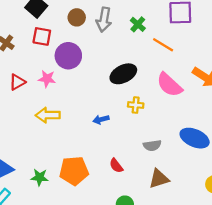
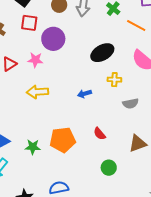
gray semicircle: (152, 145) -> (130, 104), moved

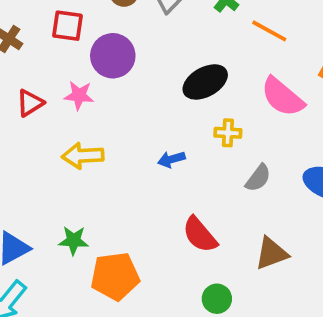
gray semicircle: (130, 104) -> (258, 178), turned -42
red semicircle: (100, 134) -> (200, 235), size x1.5
orange pentagon: (63, 140) -> (115, 276), moved
green star: (33, 147) -> (74, 241), moved

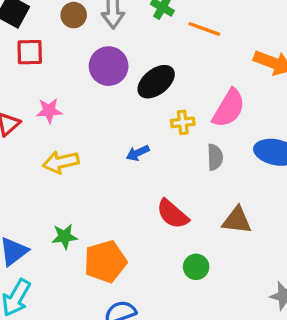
purple circle: (113, 56) -> (109, 66), moved
pink semicircle: (282, 97) -> (229, 108), moved, turned -90
gray semicircle: (258, 178) -> (215, 157), turned -30
brown triangle: (271, 253) -> (237, 220), turned 36

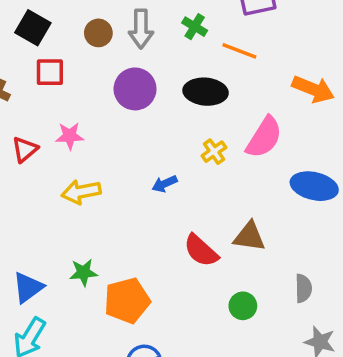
black ellipse: (156, 82) -> (206, 92), moved, turned 42
yellow cross: (183, 122) -> (214, 152), turned -30
gray semicircle: (215, 157) -> (303, 288), moved
brown triangle: (237, 220) -> (249, 237), moved
green circle: (196, 267) -> (243, 306), moved

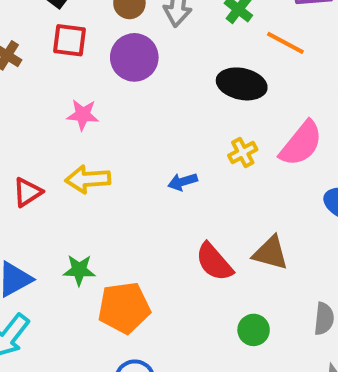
purple circle: (135, 89) -> (134, 57), moved
red triangle: (25, 149) -> (27, 192), moved

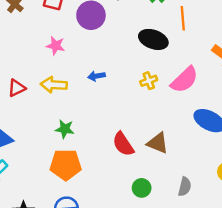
orange line: (285, 43) -> (183, 18), turned 50
blue arrow: (183, 182) -> (96, 76), moved
green star: (79, 270) -> (65, 129), moved

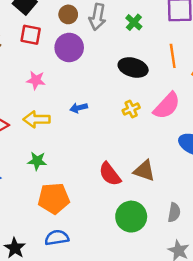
orange line: (183, 18) -> (173, 56), moved
green star: (65, 129) -> (37, 161), moved
green circle: (142, 188) -> (131, 217), size x1.6

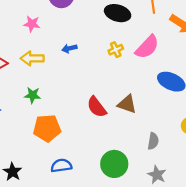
green circle: (131, 217) -> (114, 164), moved
blue semicircle: (57, 238) -> (61, 166), moved

